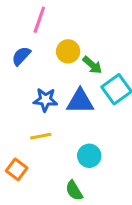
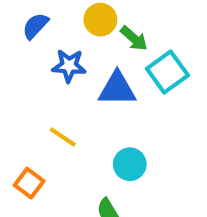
blue star: (45, 100) -> (69, 66), moved
yellow line: (41, 136) -> (63, 137), turned 45

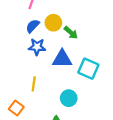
blue semicircle: (35, 26) -> (33, 26), moved
cyan square: (167, 72) -> (88, 69), moved, turned -30
yellow line: (63, 137) -> (34, 84), turned 64

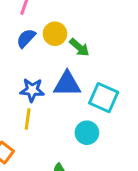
blue star: (37, 47) -> (32, 90), moved
cyan circle: (69, 98) -> (87, 133), moved

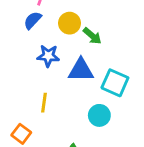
blue semicircle: (26, 38) -> (33, 20), moved
blue star: (32, 90) -> (48, 56), moved

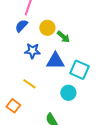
yellow line: (44, 103) -> (29, 84), turned -64

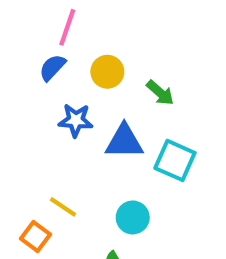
green arrow: (63, 37) -> (160, 93), moved
yellow line: (29, 84) -> (63, 207), moved
cyan circle: (68, 93) -> (133, 217), moved

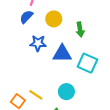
green arrow: (160, 93) -> (80, 29), turned 40
yellow line: (63, 207) -> (36, 95), moved

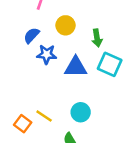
blue semicircle: (26, 17) -> (31, 35), moved
cyan square: (87, 63) -> (110, 64), moved

